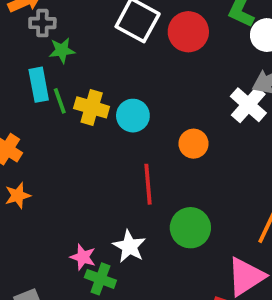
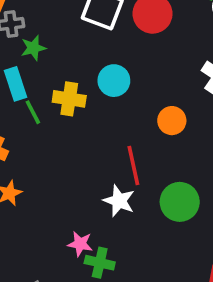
green line: (60, 101) -> (33, 112), moved
cyan circle: (133, 116) -> (114, 81), moved
white star: (129, 246) -> (119, 201), moved

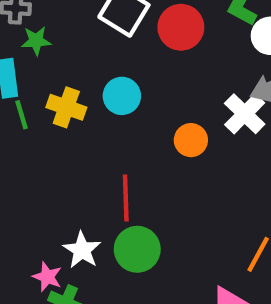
orange circle: (172, 121) -> (191, 140), moved
white star: (119, 201) -> (82, 250), moved
green circle: (180, 202) -> (137, 249), moved

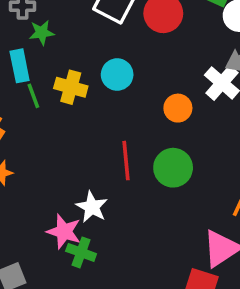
green circle: (137, 249) -> (173, 168), moved
pink star: (47, 277) -> (64, 232), size x1.4

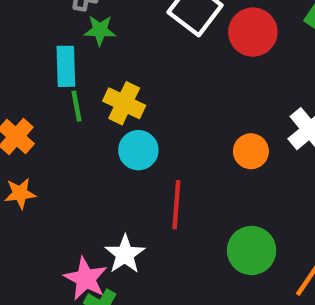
cyan circle: (117, 75) -> (138, 150), moved
green circle: (173, 168) -> (252, 250), moved

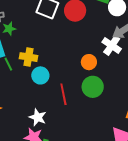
green circle: (252, 250) -> (93, 87), moved
white star: (125, 254) -> (38, 117), moved

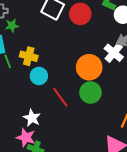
orange circle: (89, 62) -> (89, 67), size x1.6
red line: (63, 94) -> (60, 97), turned -30

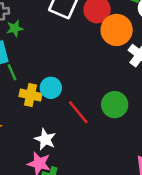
yellow cross: (29, 56) -> (31, 95), moved
orange circle: (89, 67) -> (117, 30), moved

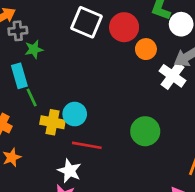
orange circle: (117, 30) -> (146, 49), size x0.6
red line: (78, 112) -> (87, 145), moved, turned -40

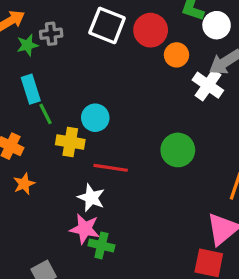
gray cross: (18, 31) -> (51, 34), moved
green star: (34, 49) -> (27, 45), moved
cyan circle: (75, 114) -> (95, 118), moved

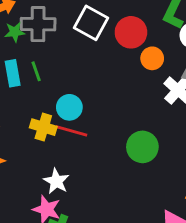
gray cross: (51, 34) -> (38, 24), size x1.6
green line: (45, 114) -> (36, 71), moved
red line: (111, 168) -> (71, 131), moved

